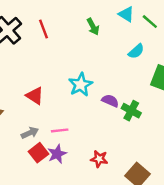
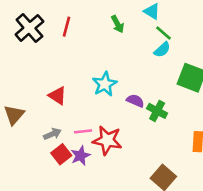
green line: (150, 22) -> (163, 33), moved
red line: (43, 29) -> (66, 27), turned 36
red star: (99, 159) -> (107, 140), moved, size x1.6

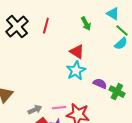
red triangle: (57, 96) -> (77, 52), moved

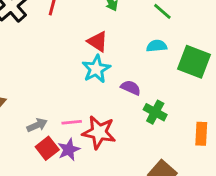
cyan semicircle: (121, 44) -> (157, 46), moved, turned -144
green cross: (117, 92) -> (155, 112), moved

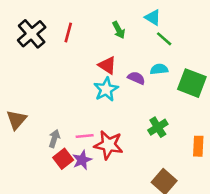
purple semicircle: (131, 88) -> (136, 78), moved
green cross: (155, 112) -> (158, 127), turned 30
gray arrow: (37, 125) -> (54, 139), turned -48

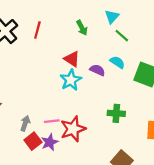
cyan triangle: (153, 17) -> (112, 17), turned 40
cyan semicircle: (159, 69) -> (117, 62), turned 40
green cross: (158, 127) -> (116, 113), turned 36
red star: (109, 145) -> (73, 129), turned -30

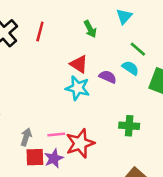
green line: (122, 36) -> (138, 49), moved
cyan star: (71, 80) -> (78, 88), turned -30
red square: (33, 141) -> (35, 157), turned 36

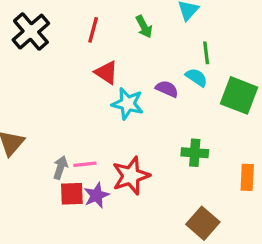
red line: (40, 31) -> (93, 30), moved
green line: (138, 49) -> (206, 53), turned 42
red triangle: (79, 64) -> (106, 73), moved
pink line: (56, 135) -> (85, 164), moved

